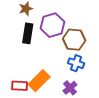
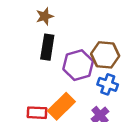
purple hexagon: (52, 25) -> (78, 65), moved

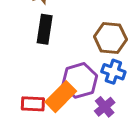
purple hexagon: (78, 65) -> (80, 80), moved

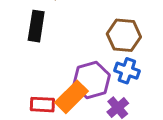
black rectangle: (45, 29) -> (36, 26), moved

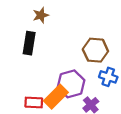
blue cross: (127, 71) -> (108, 77), moved

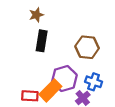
black rectangle: (29, 43) -> (42, 41), moved
blue cross: (108, 77) -> (94, 82), moved

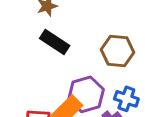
black rectangle: (42, 41) -> (55, 42), turned -66

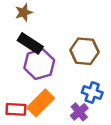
purple hexagon: (86, 94) -> (39, 64), moved

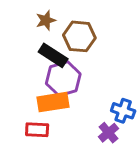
brown hexagon: (84, 51) -> (79, 36), moved
orange rectangle: (41, 103) -> (53, 102), moved, turned 36

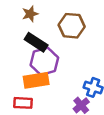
brown hexagon: (79, 36) -> (72, 26), moved

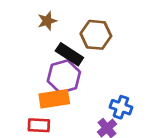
black rectangle: (36, 42) -> (69, 54), moved

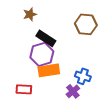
brown hexagon: (96, 35) -> (86, 24), moved
orange rectangle: (54, 99) -> (49, 70), moved

